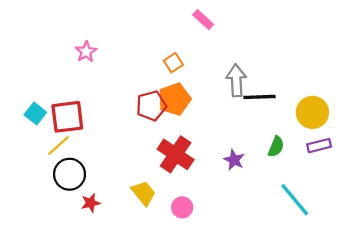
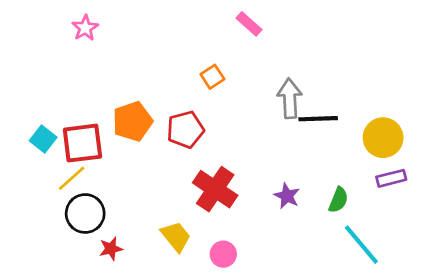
pink star: (86, 52) -> (85, 28), moved
orange pentagon: (174, 99) -> (133, 121), moved
green semicircle: (276, 147) -> (338, 200), moved

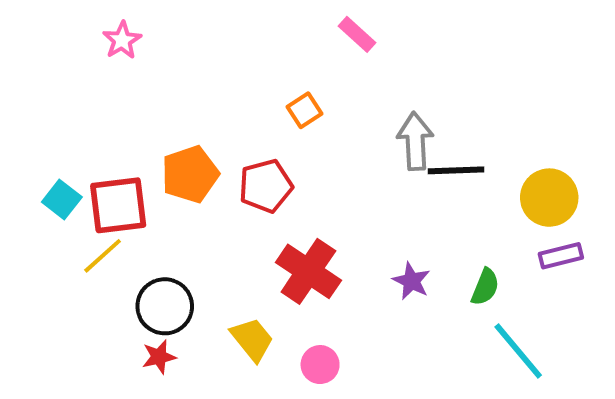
black circle: (85, 213) -> (165, 306), moved

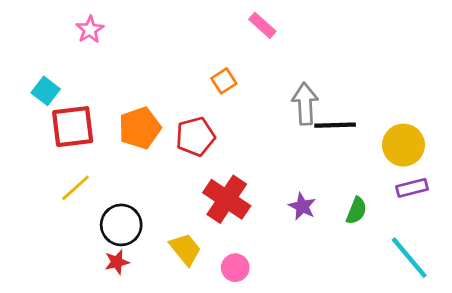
cyan square: (62, 200) -> (46, 91), moved
red square: (118, 205) -> (73, 127), moved
cyan line: (518, 351) -> (409, 258), moved

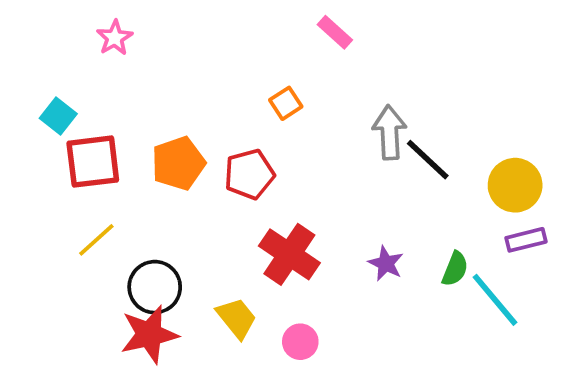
black line: (335, 125) -> (428, 160), turned 45
cyan line: (409, 258) -> (495, 300), moved
red star: (117, 262) -> (149, 334), size x1.8

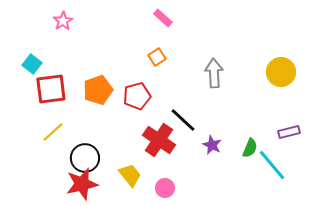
pink rectangle: (335, 32) -> (163, 18), moved
black line: (428, 160) -> (183, 120), moved
yellow circle: (515, 185) -> (281, 72), moved

